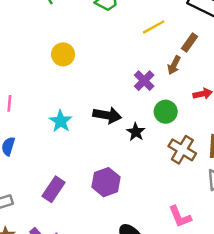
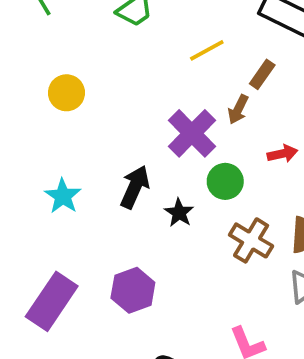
purple cross: (144, 81) -> (192, 133), size x1.5
black arrow: (107, 115) -> (135, 187), turned -76
purple rectangle: (53, 189) -> (52, 301), size x1.4

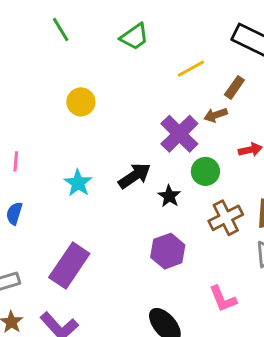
brown arrow: (238, 109) -> (216, 115), turned 45
black arrow: (135, 187) -> (134, 176), turned 32
brown cross: (251, 240) -> (226, 218), turned 32
purple hexagon: (133, 290) -> (168, 251), moved

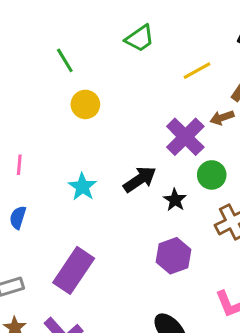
green line: (61, 29) -> (65, 60), moved

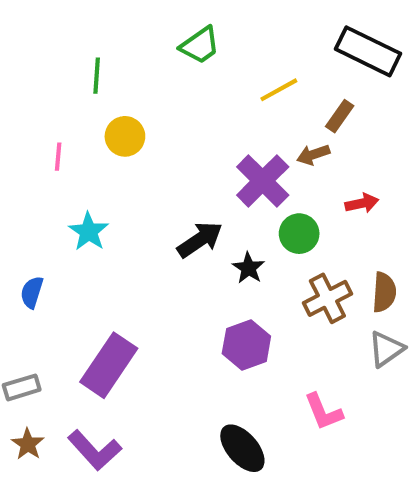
green line: (65, 60) -> (97, 76), turned 35
pink line: (19, 165) -> (58, 157), moved
cyan star: (82, 187) -> (89, 232), moved

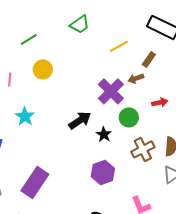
green line: (97, 76) -> (29, 39), turned 54

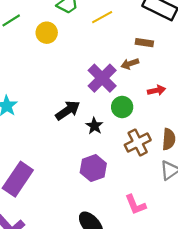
yellow line: (119, 46) -> (102, 17), moved
brown rectangle: (149, 59) -> (144, 43), turned 63
yellow circle: (43, 69) -> (47, 33), moved

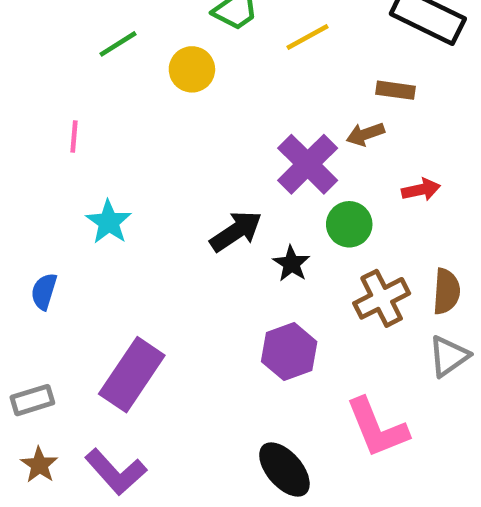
pink L-shape: (135, 205) -> (377, 428), size x1.4

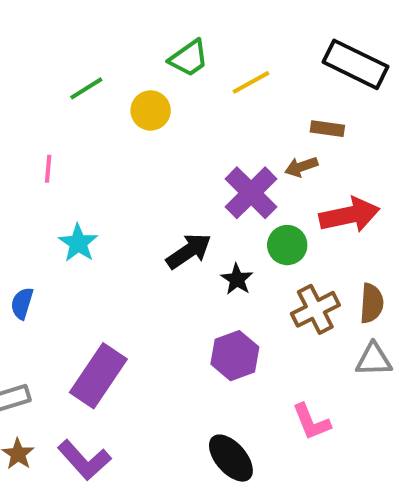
red arrow: (421, 190) -> (349, 215), size x1.8
gray triangle: (449, 356) -> (374, 360), turned 33
pink L-shape: (377, 428) -> (311, 422), size x0.7

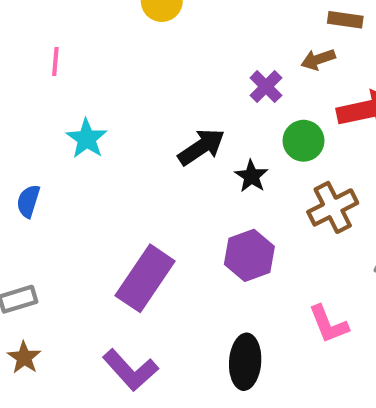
purple cross: (251, 193) -> (266, 87), size x0.6
purple rectangle: (98, 376) -> (145, 278), moved
black ellipse: (231, 458) -> (245, 362), turned 45
purple L-shape: (84, 460) -> (130, 370), moved

